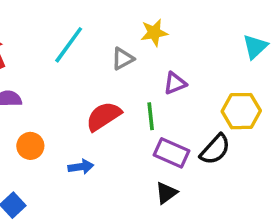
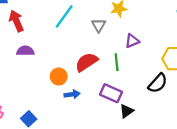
gray triangle: (123, 59) -> (99, 25), turned -32
orange circle: (30, 146) -> (59, 77), moved
purple rectangle: (172, 153) -> (111, 93), moved

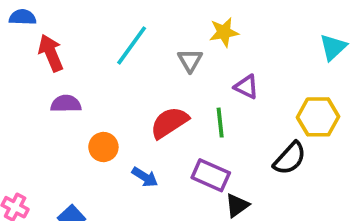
purple triangle: (132, 41) -> (246, 87), turned 48
orange circle: (59, 77) -> (103, 147), moved
blue arrow: (72, 94) -> (145, 177), turned 40

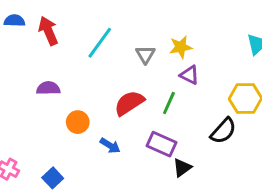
yellow star: (224, 32) -> (181, 47), moved
red arrow: (51, 53) -> (48, 31), moved
green line: (220, 123) -> (169, 103), turned 30

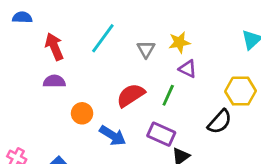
red arrow: (48, 31) -> (54, 47), moved
blue arrow: (110, 146) -> (113, 136), size x1.4

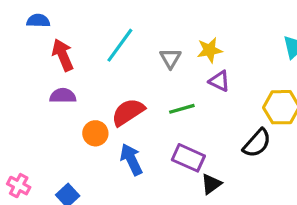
blue semicircle: (22, 17) -> (38, 21), moved
red semicircle: (131, 95) -> (128, 112), moved
green line: (168, 95) -> (182, 109), moved, turned 50
blue arrow: (113, 136) -> (131, 159), turned -148

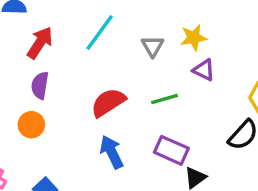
red arrow: (63, 55) -> (40, 43), turned 56
purple semicircle: (63, 96) -> (40, 85), turned -80
orange circle: (95, 133) -> (31, 125), moved

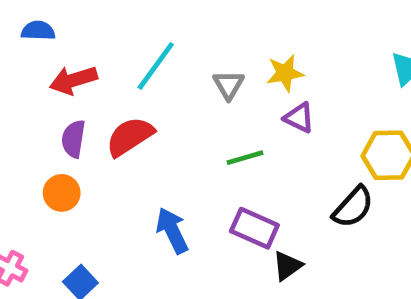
red arrow: (40, 43) -> (73, 80), turned -140
red semicircle: (108, 102) -> (130, 136), moved

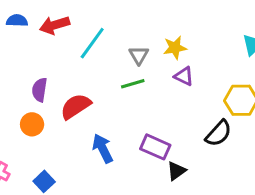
red arrow: (73, 80) -> (55, 25), moved
red semicircle: (130, 136) -> (76, 106), moved
green line: (245, 158) -> (133, 84), moved

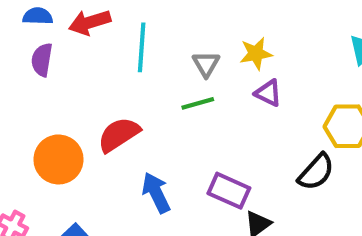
cyan line: (92, 43) -> (142, 47), turned -32
purple semicircle: (40, 90) -> (42, 60), moved
orange circle: (32, 124) -> (58, 159), size x1.5

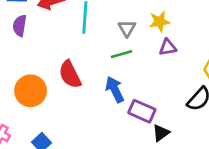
purple triangle: (268, 93) -> (168, 47), turned -36
red semicircle: (119, 135) -> (70, 74), turned -84
blue arrow: (156, 193) -> (115, 89), moved

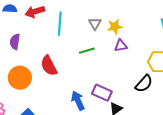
purple semicircle: (20, 26) -> (15, 42), moved
gray triangle: (127, 28) -> (95, 24), moved
blue arrow: (115, 89) -> (78, 101), moved

